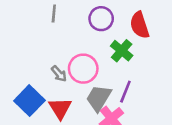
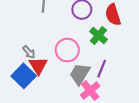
gray arrow: (59, 74) -> (29, 52), moved
red triangle: (60, 108) -> (38, 66), moved

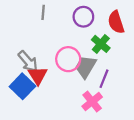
gray arrow: (29, 52) -> (28, 61), size x1.5
gray trapezoid: (80, 74) -> (86, 67), moved

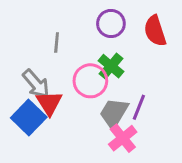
gray line: (43, 12) -> (57, 43), moved
green cross: (101, 44) -> (111, 66), moved
gray trapezoid: (86, 67) -> (114, 113), moved

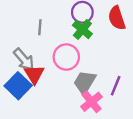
green cross: (111, 66) -> (82, 29), moved
purple line: (139, 107) -> (116, 86), moved

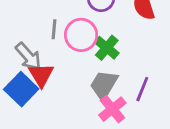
gray line: (40, 27) -> (54, 29), moved
green cross: (82, 29) -> (107, 48), moved
pink circle: (66, 57) -> (81, 35), moved

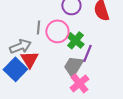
gray arrow: (28, 56) -> (20, 46), turned -70
purple line: (142, 89) -> (87, 53), moved

